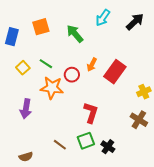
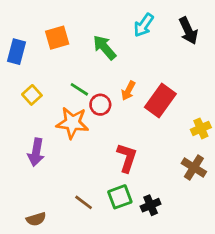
black arrow: (135, 22) -> (188, 31), turned 108
green line: (46, 64) -> (79, 89), moved
black cross: (108, 147) -> (151, 205), turned 32

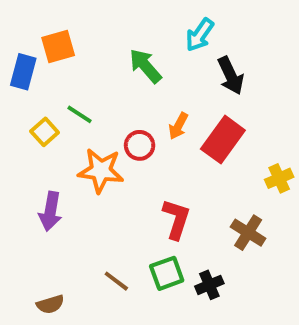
black arrow: (188, 31) -> (231, 76), moved
orange square: (57, 38) -> (58, 47), moved
green line: (79, 89) -> (79, 114), moved
brown cross: (194, 168) -> (248, 233), moved

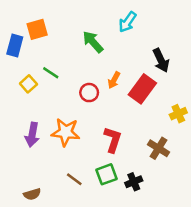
black arrow: (231, 76) -> (161, 60), moved
orange star: (101, 171) -> (66, 132), moved

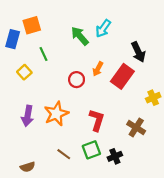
cyan arrow: (128, 22) -> (103, 28), moved
green line: (51, 73) -> (44, 54), moved, turned 32
orange star: (66, 132) -> (56, 114), turned -30

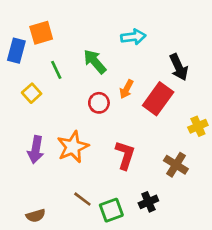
cyan arrow: (103, 28) -> (133, 37), turned -132
green arrow: (80, 36) -> (95, 62), moved
green square: (91, 150) -> (111, 210), moved

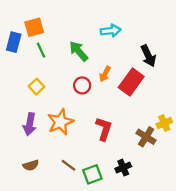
green line: (56, 70) -> (41, 50), moved
yellow square: (32, 93) -> (37, 87), moved
yellow cross: (198, 126) -> (164, 123), moved
brown semicircle: (36, 216) -> (31, 165), moved

